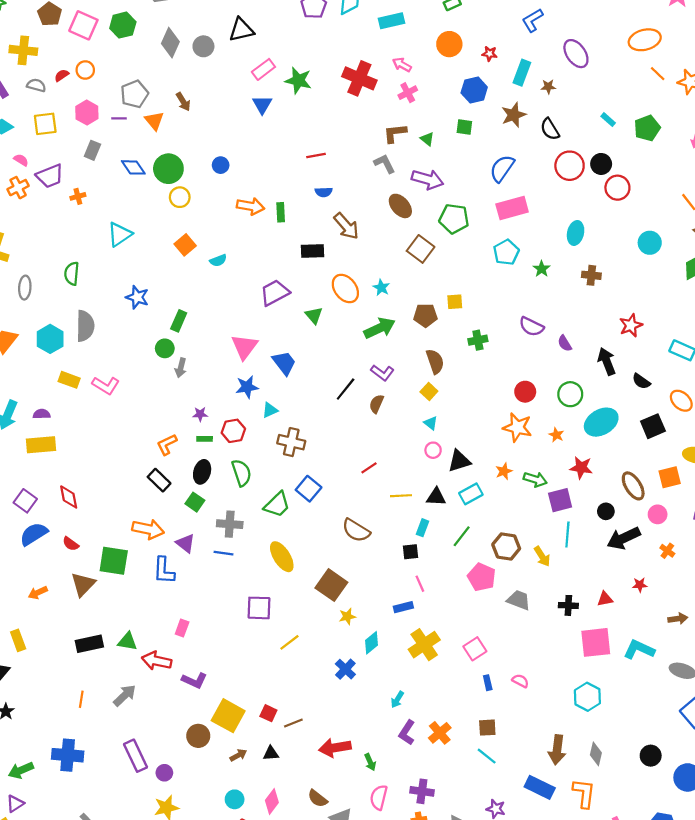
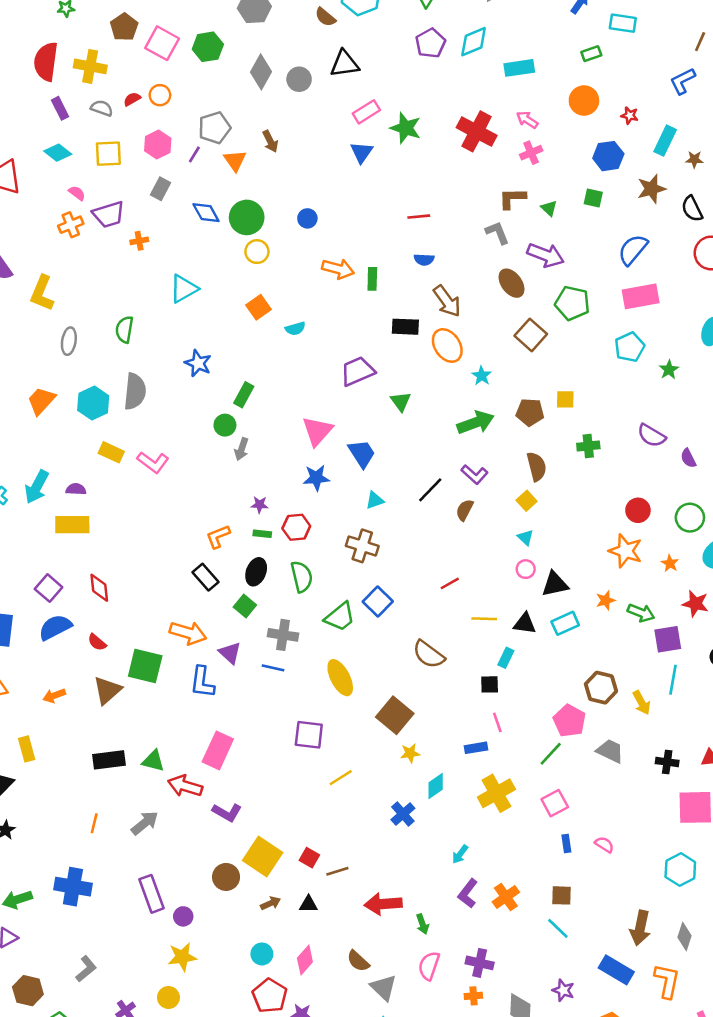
purple line: (119, 118) -> (194, 154), turned -64
orange ellipse: (345, 289) -> (447, 345), moved
cyan triangle: (270, 410) -> (375, 500), moved
green line: (462, 536) -> (551, 754), moved
pink rectangle: (182, 628) -> (218, 750), size x1.8

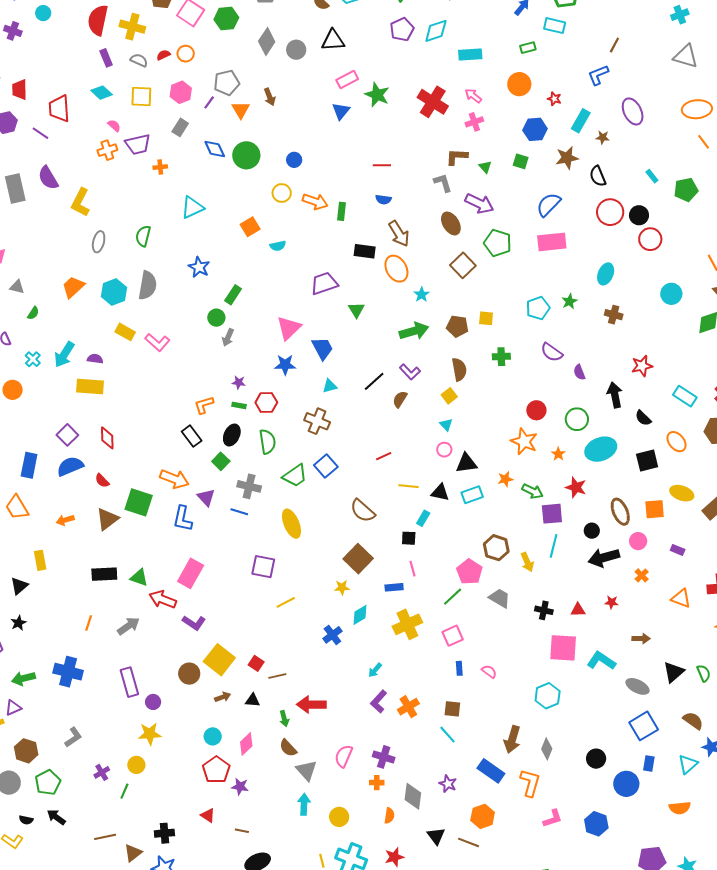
yellow circle: (257, 252) -> (282, 193), moved
cyan pentagon: (630, 347) -> (538, 308), moved
brown square: (395, 715) -> (358, 559), moved
green arrow: (422, 924) -> (284, 719), moved

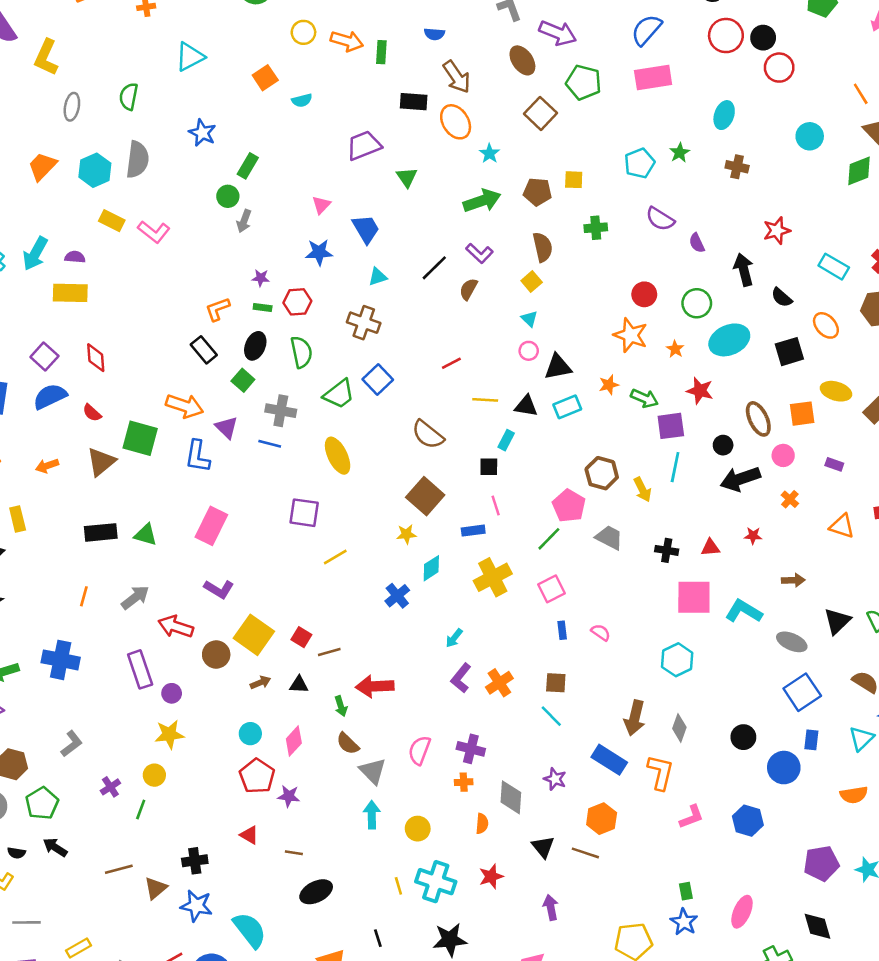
pink triangle: (289, 328) -> (321, 205), size x0.6
red arrow: (163, 599) -> (176, 627), moved

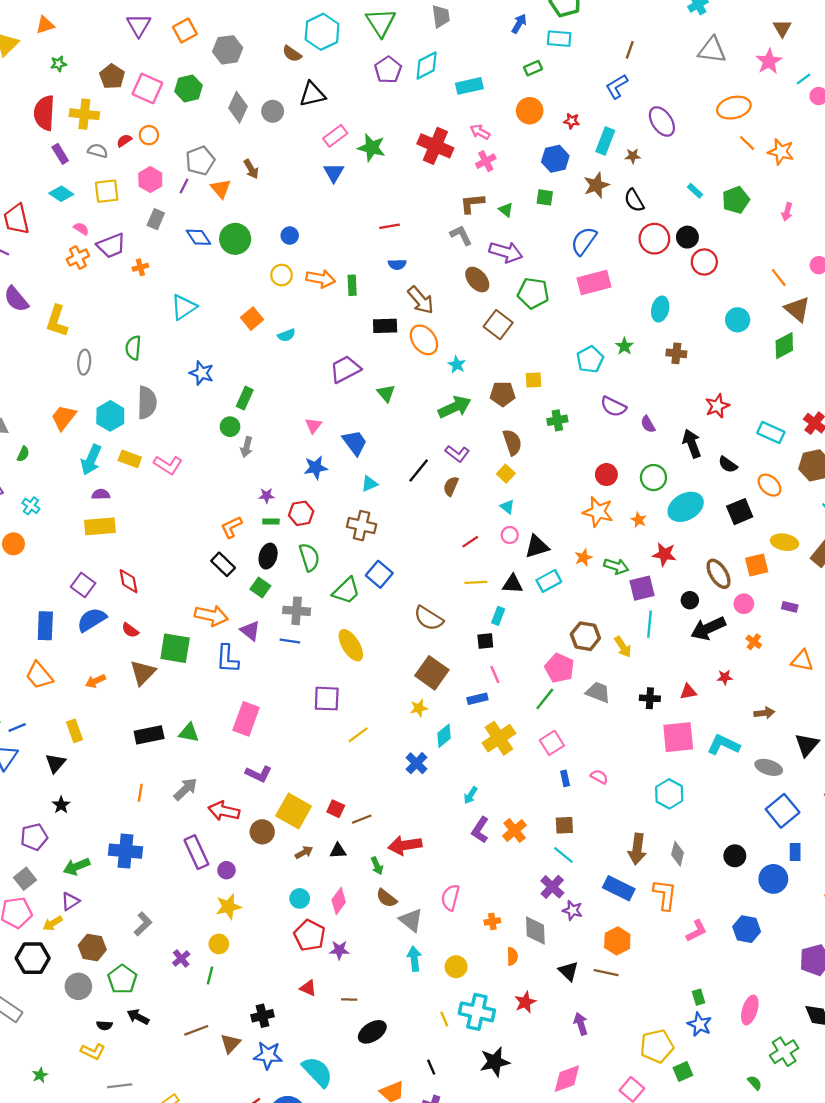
cyan arrow: (35, 254) -> (91, 460), moved
red line: (451, 363) -> (470, 542), moved
purple cross: (471, 749) -> (552, 887), moved, turned 35

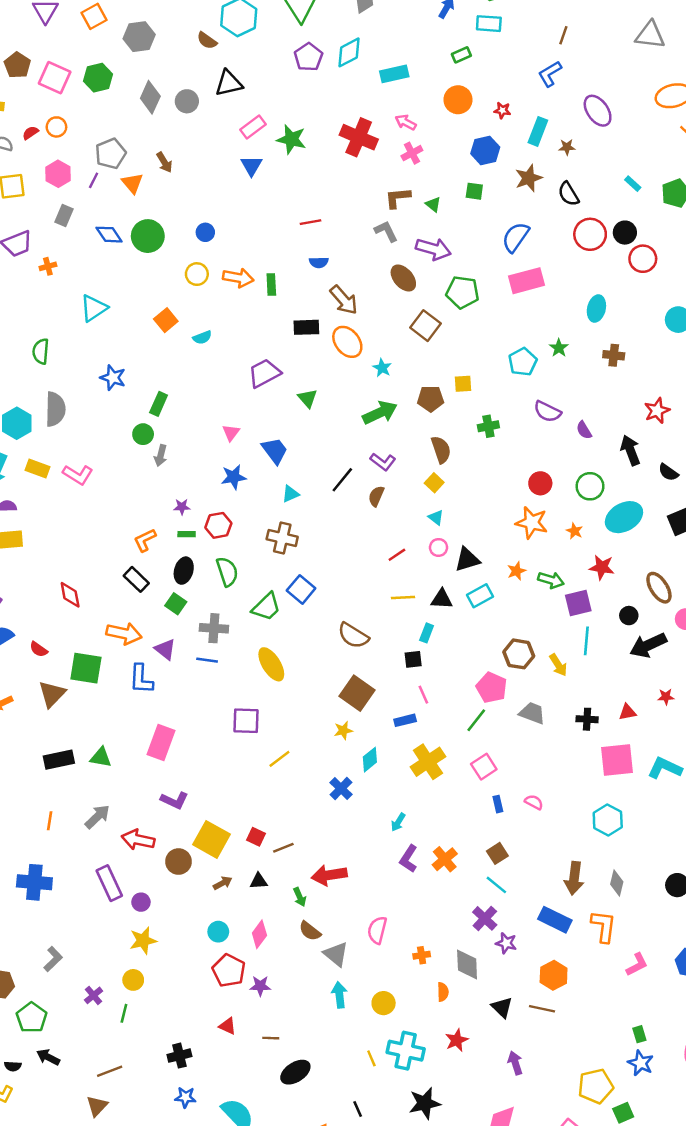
red diamond: (128, 581) -> (70, 595), moved
brown square: (564, 825) -> (497, 853), turned -30
brown triangle: (230, 1044) -> (97, 1106), moved
blue star: (268, 1055) -> (185, 1097), size x0.7

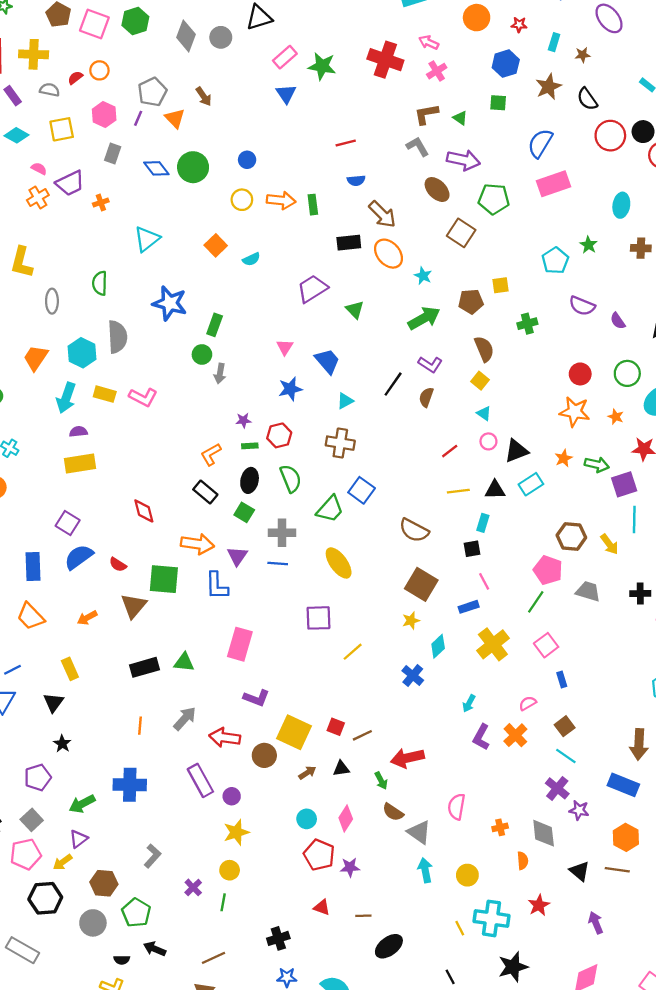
cyan rectangle: (538, 131) -> (554, 42), size x0.7
blue star: (113, 378) -> (170, 303), size x1.4
purple triangle: (165, 649) -> (237, 556), turned 30
pink semicircle: (534, 802) -> (528, 703), moved, turned -54

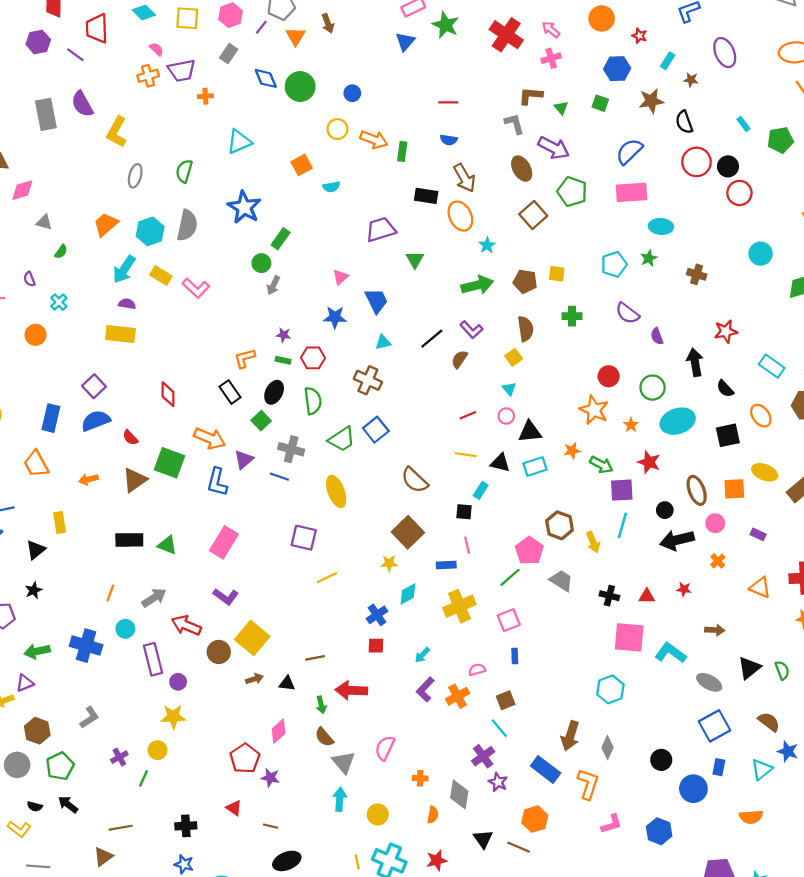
cyan ellipse: (621, 205) -> (661, 226), moved, turned 70
red square: (336, 727) -> (376, 646), moved, turned -35
cyan circle: (307, 819) -> (125, 629), moved

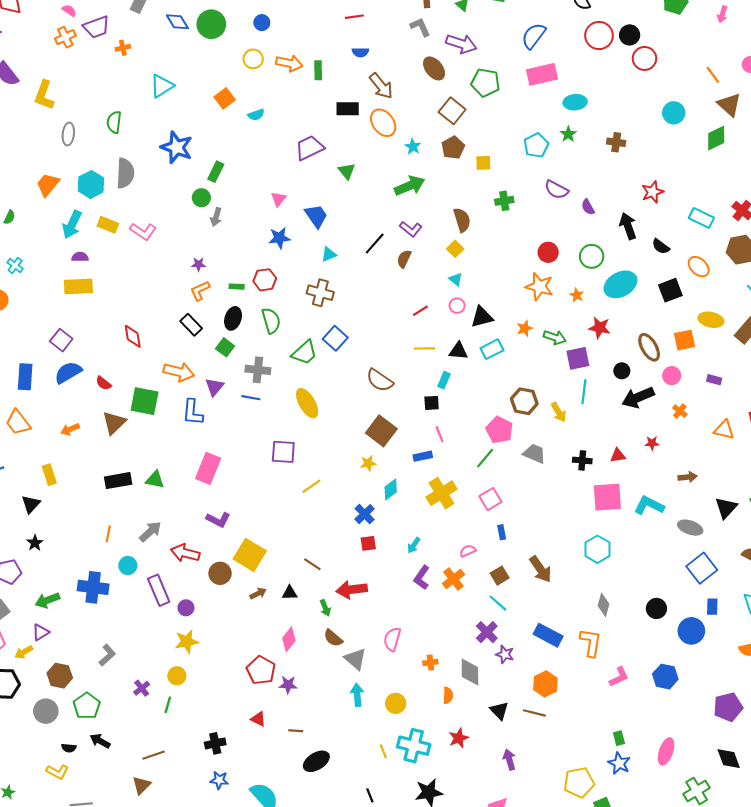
brown pentagon: (525, 281) -> (453, 148), moved, turned -30
purple star: (283, 335) -> (199, 264), moved
brown line: (315, 658) -> (312, 564), turned 54
brown arrow: (570, 736) -> (540, 569), moved, turned -44

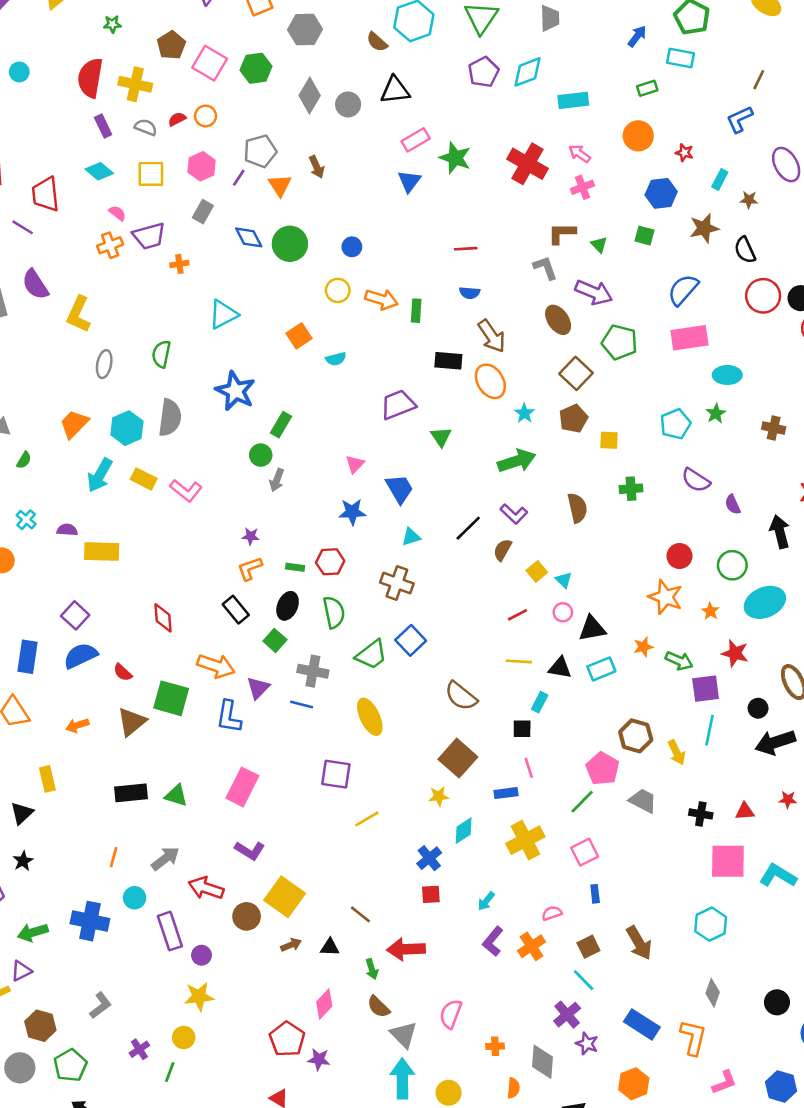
yellow square: (455, 249) -> (537, 571), moved
purple semicircle: (80, 257) -> (67, 530), moved
cyan arrow: (357, 695) -> (402, 1079), size x1.4

